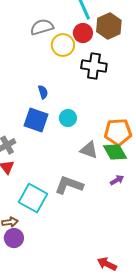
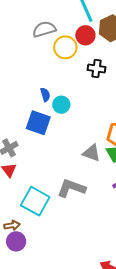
black cross: (94, 66) -> (96, 68), size x0.7
cyan circle: (68, 118) -> (61, 105), moved

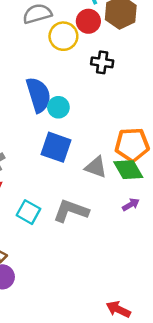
blue semicircle: (45, 95) -> (38, 95), size x2.0
blue square: (38, 123) -> (56, 147), moved
cyan square: (35, 201) -> (29, 212), moved, size x0.7

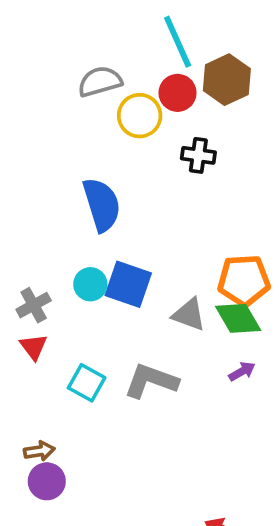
cyan circle: (58, 107) -> (90, 284), moved

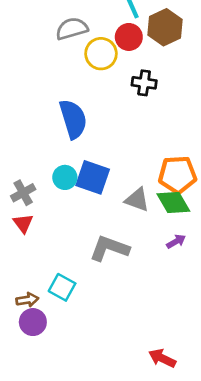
cyan square: (87, 383) -> (62, 287), moved

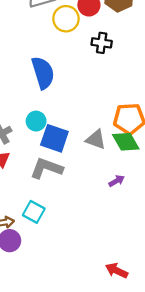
blue square: (93, 177) -> (54, 138), moved
purple arrow: (176, 241) -> (117, 181), moved
gray L-shape: (109, 248) -> (46, 168), moved

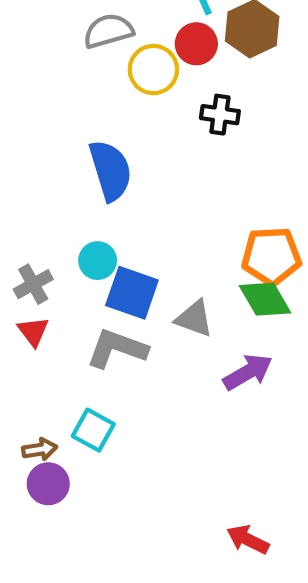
gray triangle: (96, 139) -> (194, 319), moved
purple arrow: (117, 181) -> (248, 372), size x1.6

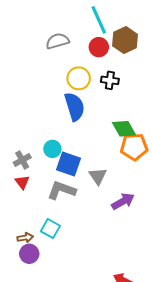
yellow circle: (153, 70) -> (79, 78), moved
blue semicircle: (110, 170) -> (75, 107), moved
green diamond: (265, 299) -> (124, 129), moved
gray triangle: (194, 319) -> (98, 176), turned 36

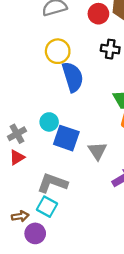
yellow circle: (79, 78) -> (58, 51), moved
red triangle: (22, 182) -> (17, 157), turned 35
gray L-shape: (61, 190) -> (52, 183), moved
purple circle: (29, 254) -> (35, 233), moved

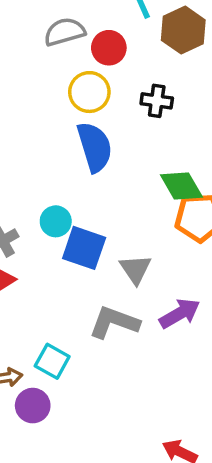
red circle: (98, 14) -> (109, 48), moved
yellow circle: (58, 51) -> (89, 92), moved
gray L-shape: (52, 183) -> (114, 322), moved

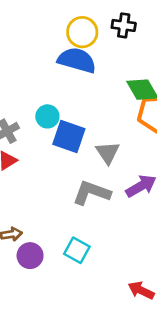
yellow circle: (89, 92) -> (82, 32), moved
blue semicircle: (95, 147) -> (77, 60), turned -57
cyan square: (52, 361) -> (77, 250), moved

